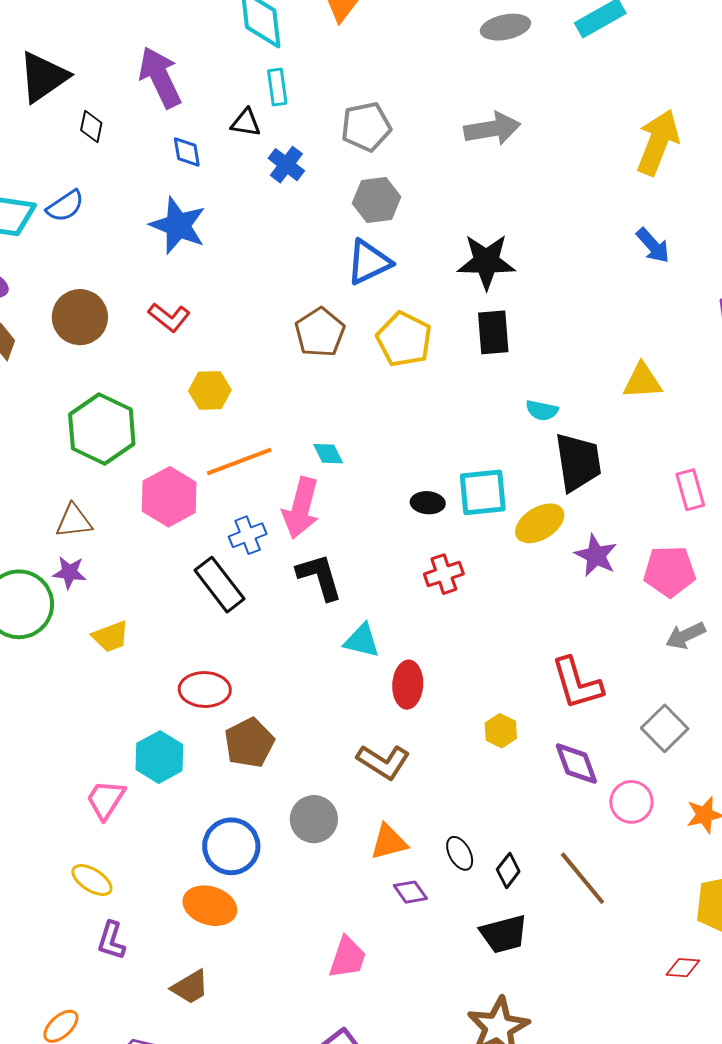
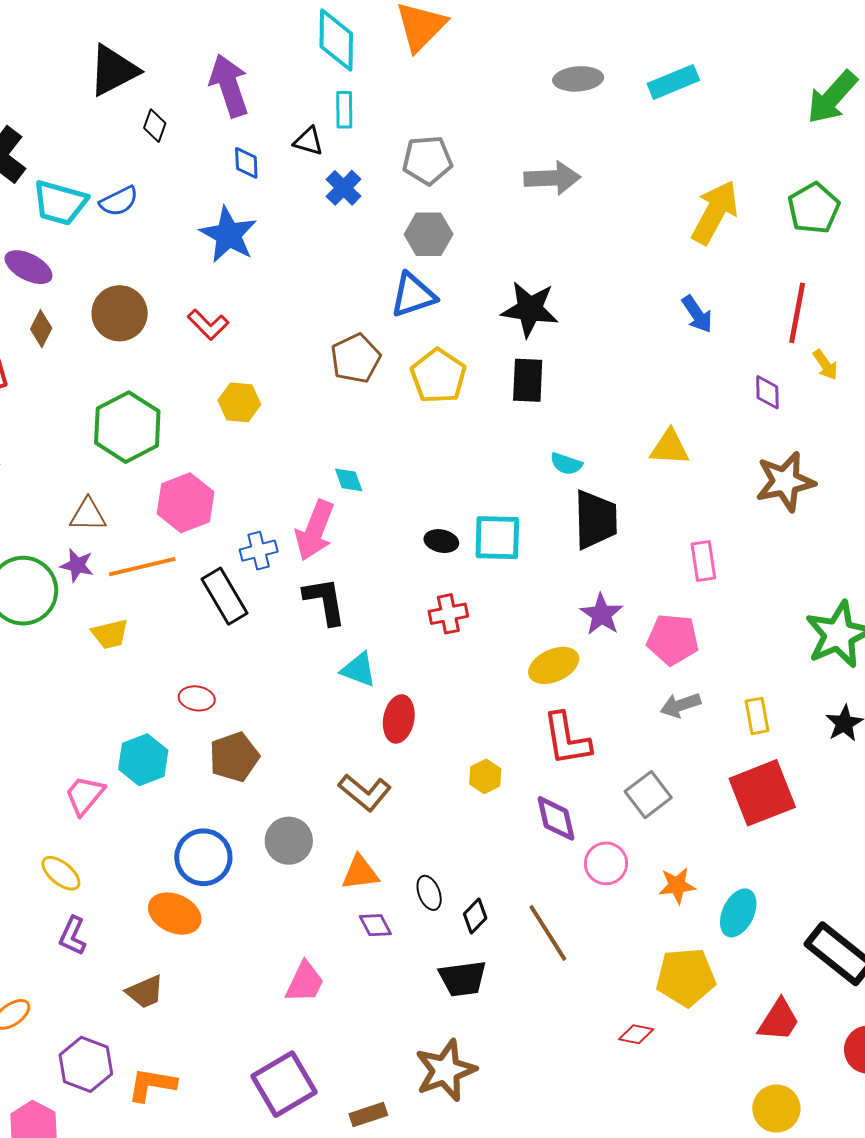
orange line: (239, 462) -> (142, 567), moved
yellow ellipse: (540, 523) -> (554, 665), moved
red ellipse: (205, 690) -> (197, 698), size x0.7

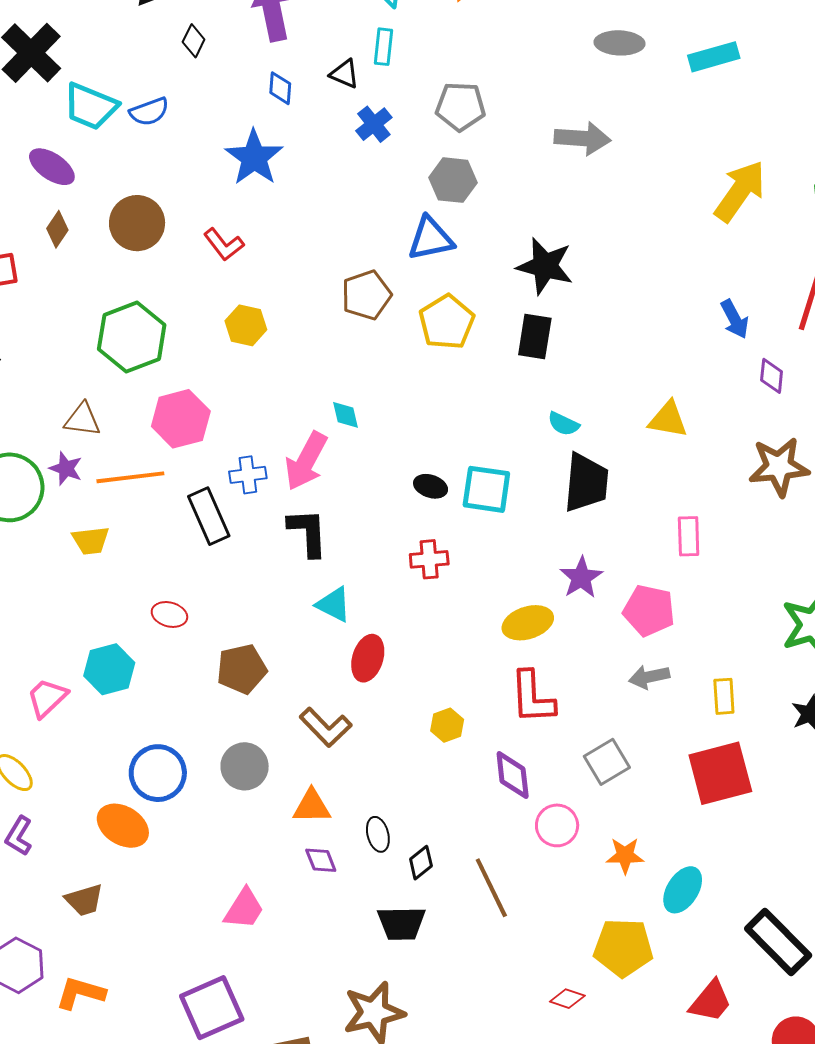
blue arrow: (697, 314) -> (735, 319), moved
brown pentagon: (234, 757) -> (242, 669), moved

